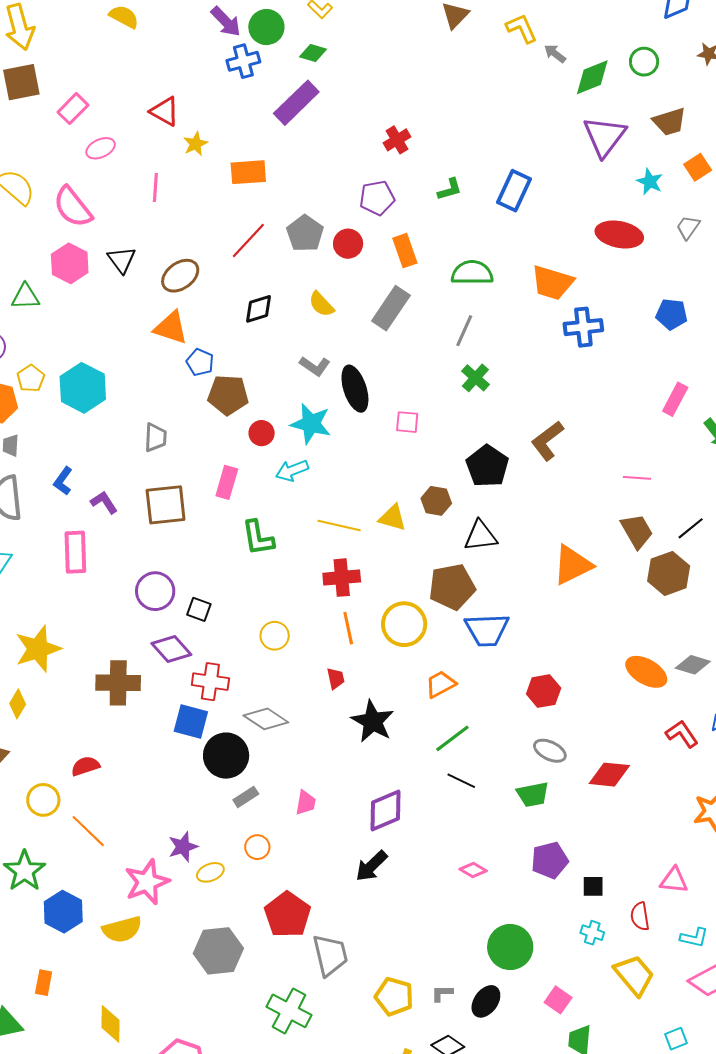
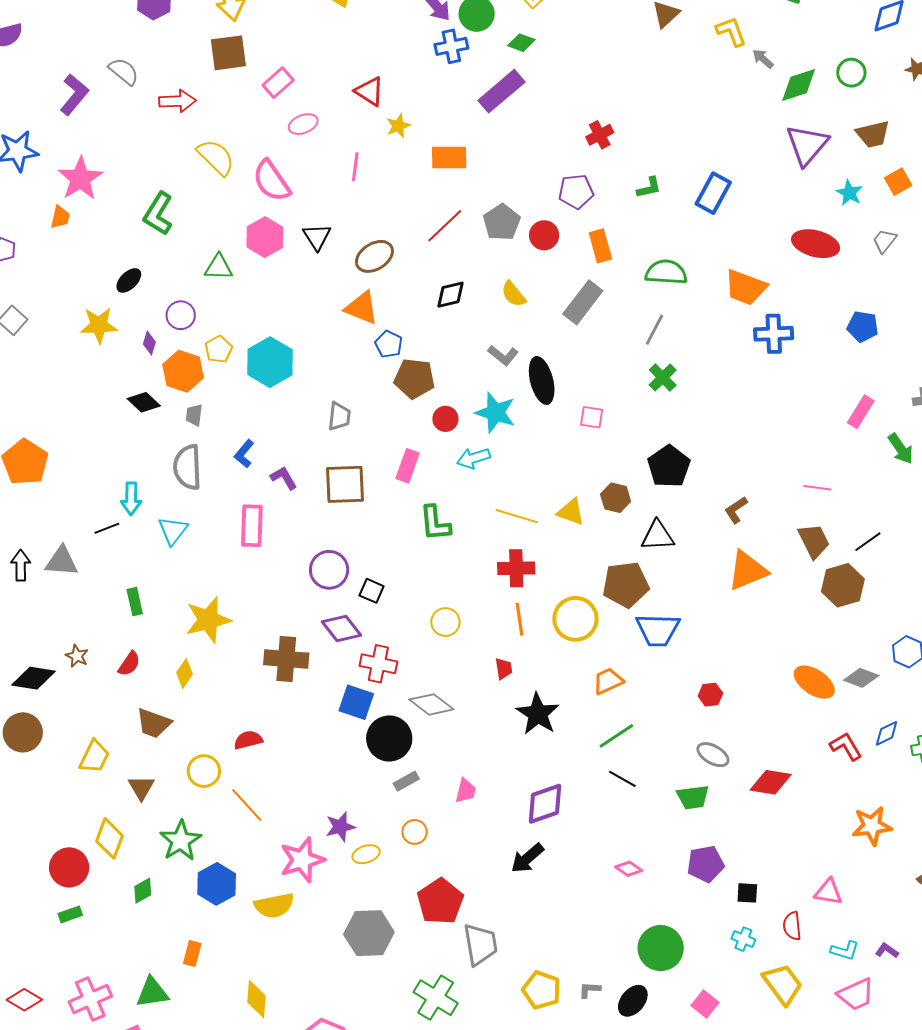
brown L-shape: (547, 441) -> (736, 510), moved, size x0.7
red hexagon: (544, 691) -> (710, 695), size x0.7

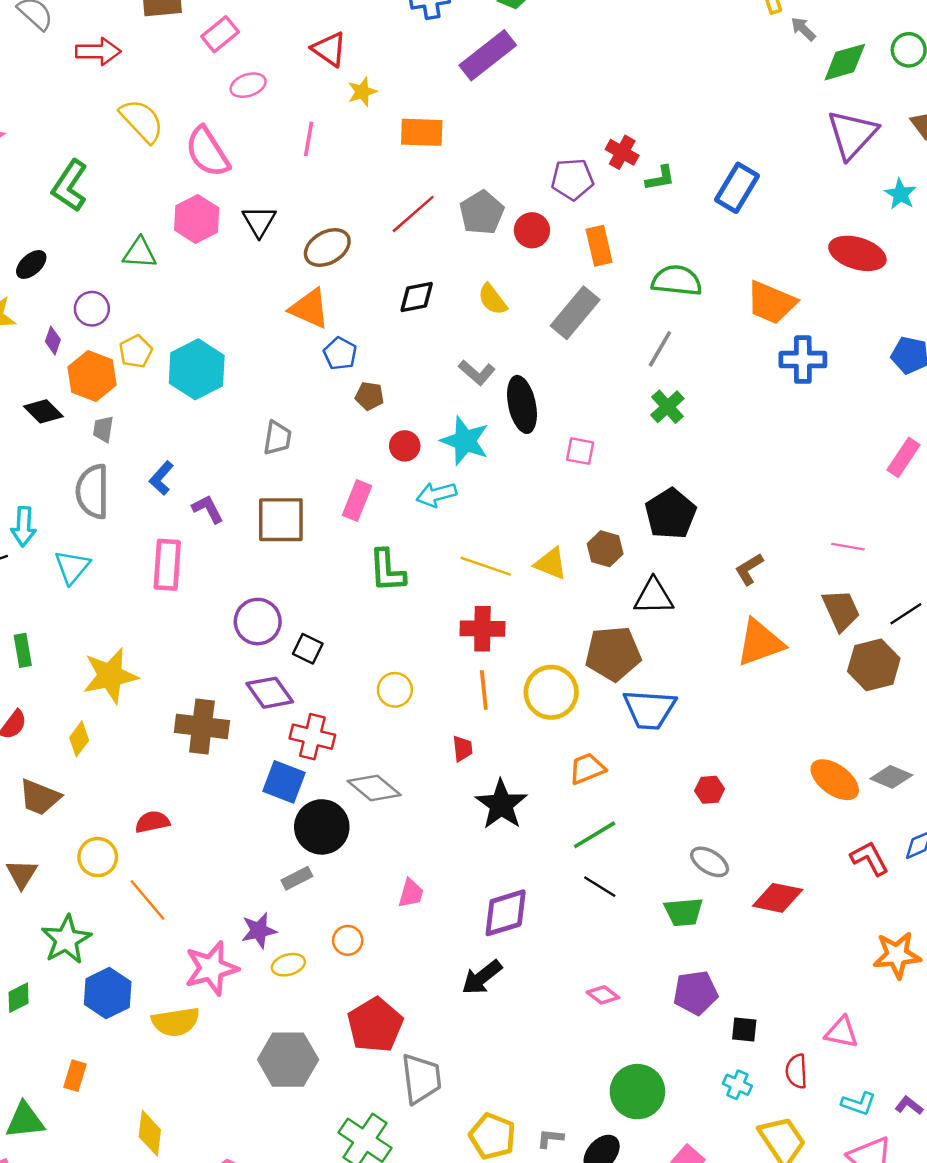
red cross: (600, 135) -> (622, 152), moved, turned -36
brown pentagon: (414, 379) -> (369, 396), size x0.6
gray rectangle: (406, 781) -> (297, 878), moved

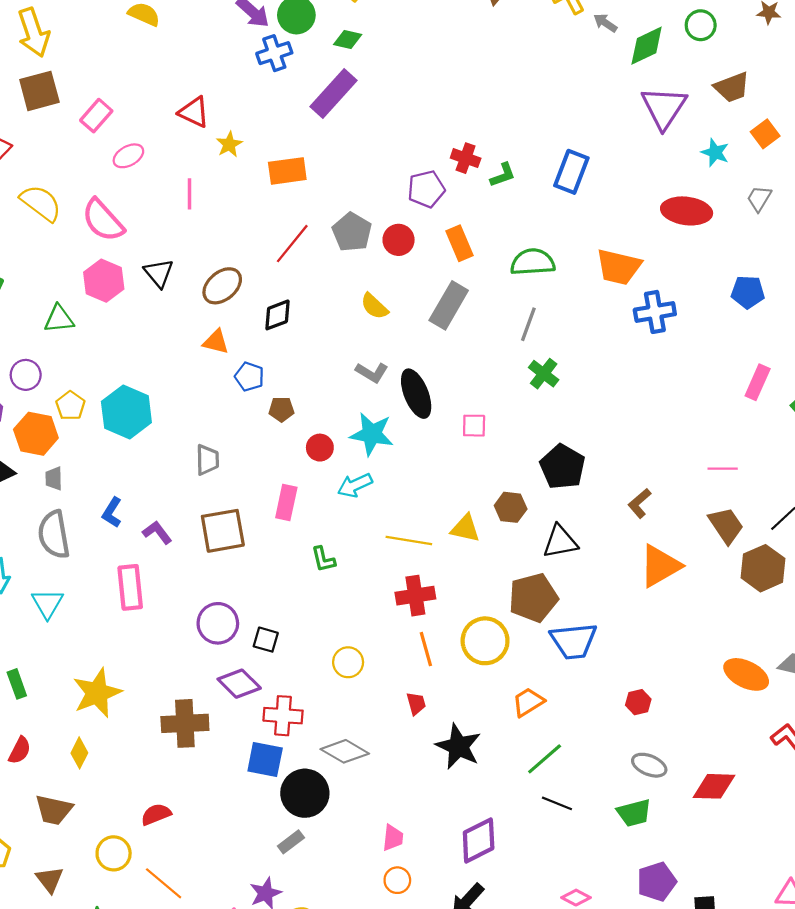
black diamond: (417, 297) -> (277, 315), moved
orange triangle: (309, 309) -> (216, 342), size x0.7
green L-shape: (387, 571) -> (323, 559), size x0.7
orange circle: (348, 940) -> (397, 880), moved

